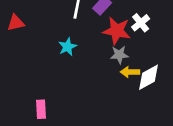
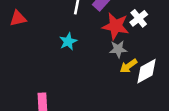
yellow arrow: (130, 72) -> (128, 66), turned -36

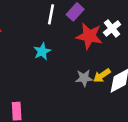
gray star: (118, 49) -> (84, 78), moved

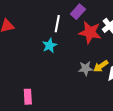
white line: (51, 14) -> (57, 24), moved

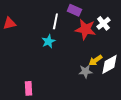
purple rectangle: (78, 12) -> (74, 10), turned 72
gray star: (86, 68) -> (85, 71), moved

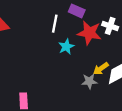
white cross: (103, 23) -> (110, 26), turned -32
cyan star: (48, 41) -> (66, 47), moved

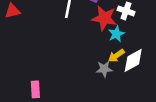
cyan star: (66, 47) -> (116, 34), moved

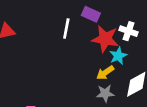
yellow arrow: (116, 56) -> (105, 73), moved

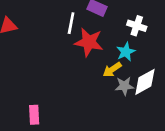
red star: (105, 39) -> (89, 42), moved
gray star: (105, 93) -> (124, 86), moved

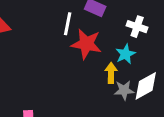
yellow arrow: (112, 70) -> (111, 73), turned 126

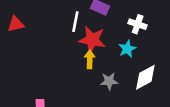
yellow arrow: (111, 73) -> (90, 59), moved
gray star: (124, 90) -> (109, 81), moved

